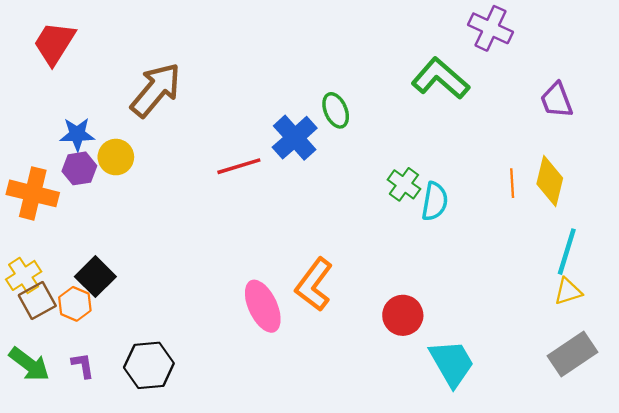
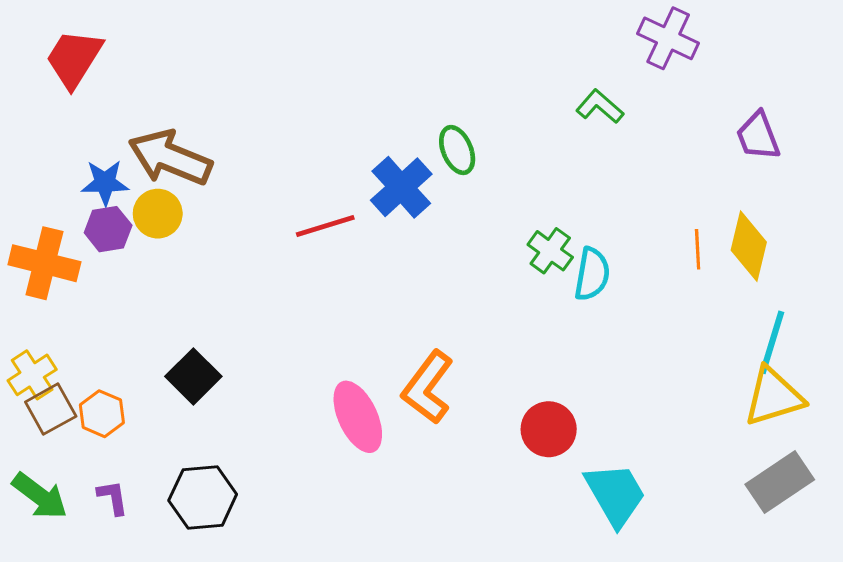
green L-shape: (440, 78) -> (600, 107), size x0.6
brown arrow: (156, 90) -> (170, 158), moved, turned -108
black square: (95, 277) -> (193, 376), moved
yellow triangle: (568, 291) -> (774, 397), size x1.6

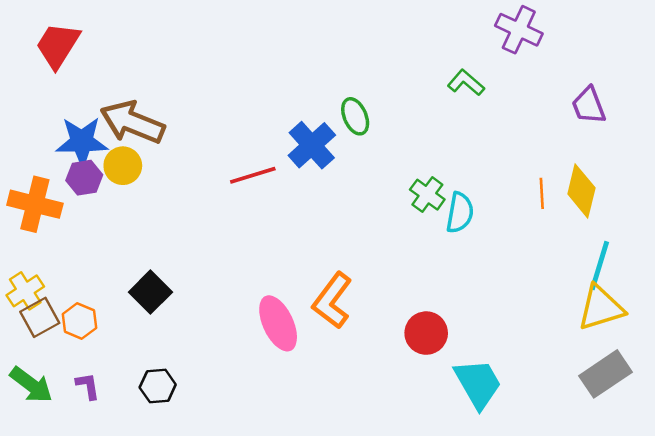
blue star: (105, 183) -> (82, 142), size x1.4
black hexagon: (203, 497) -> (158, 386), size x0.7

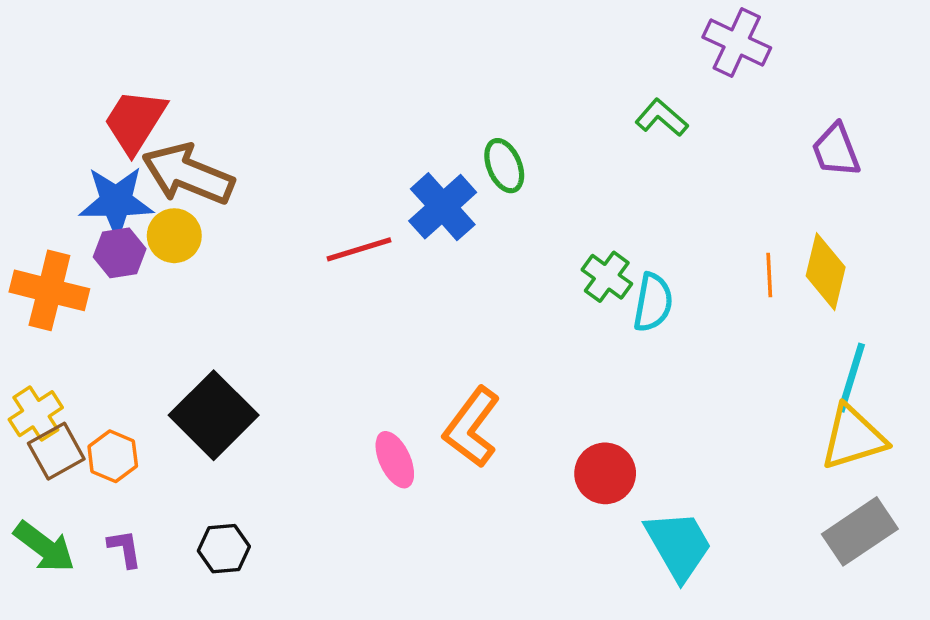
red trapezoid: (58, 45) -> (135, 121), moved
black square: (150, 292) -> (214, 415), size x1.4
pink ellipse: (278, 323) -> (395, 460), size x0.7

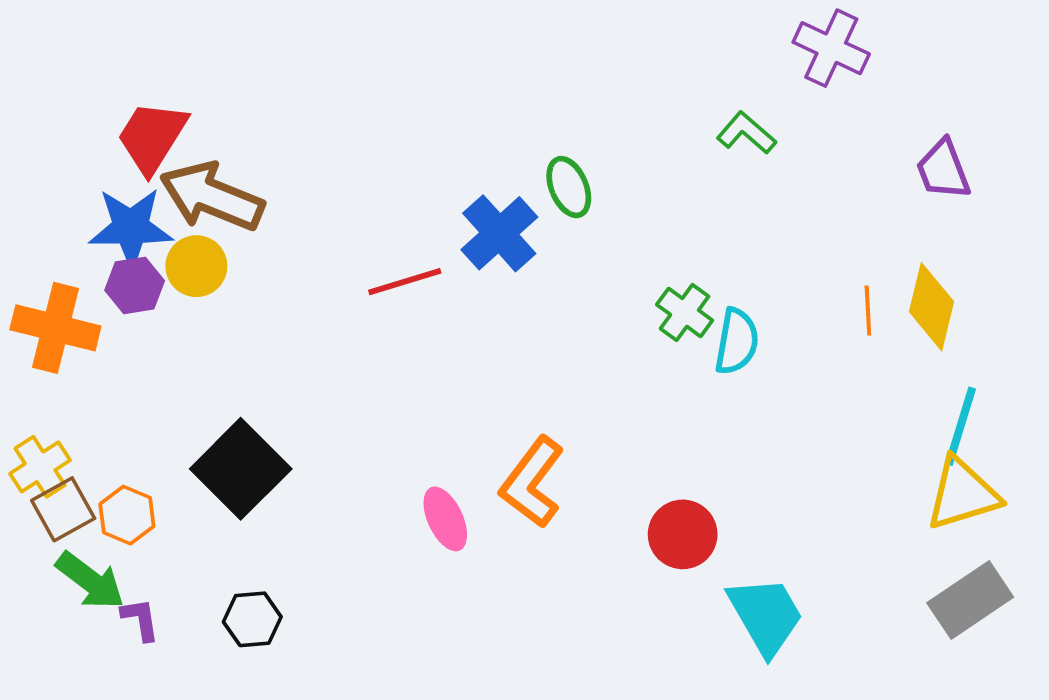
green arrow: (44, 547) -> (90, 581), moved

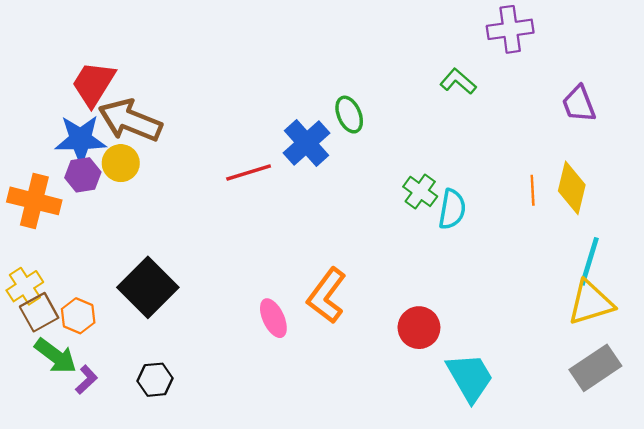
purple cross: (831, 48) -> (510, 29), turned -33
purple L-shape: (140, 619) -> (86, 380), turned 56

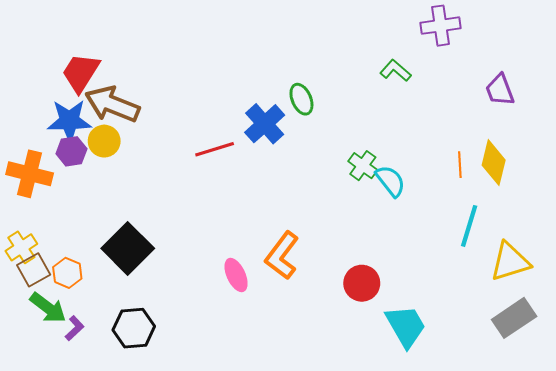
cyan semicircle: (452, 209) -> (390, 181), turned -48
cyan line: (589, 261) -> (469, 226), moved
black hexagon: (155, 380) -> (134, 328), size x1.4

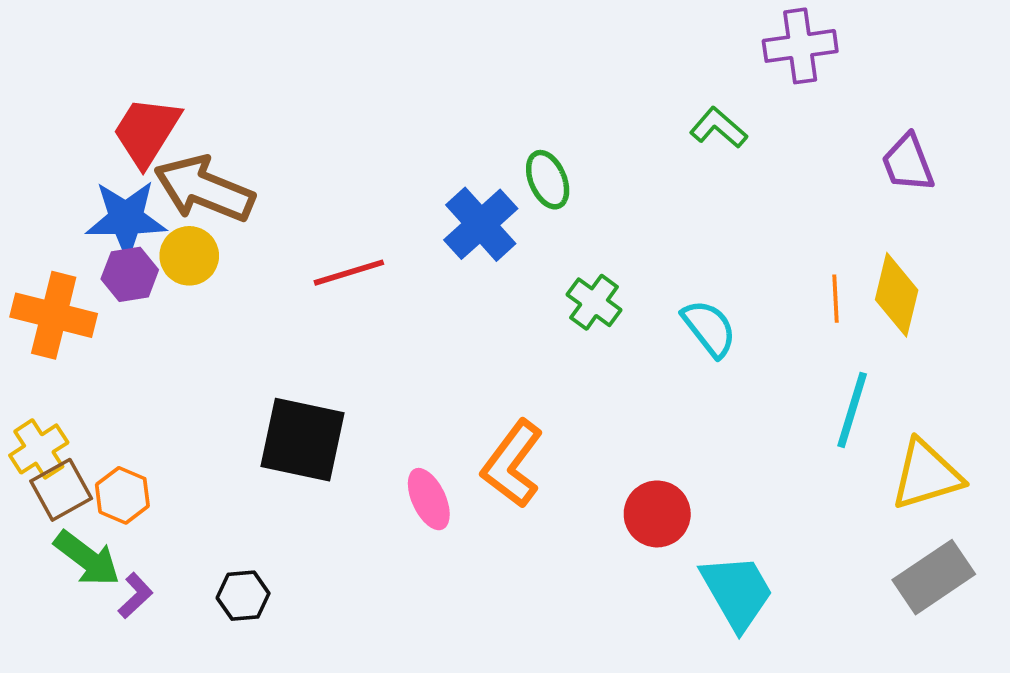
red line: (215, 149) -> (349, 273), moved
green cross: (363, 166) -> (594, 302), moved
black square: (128, 248) -> (303, 440), moved, turned -33
black hexagon: (134, 328) -> (243, 596), size x0.7

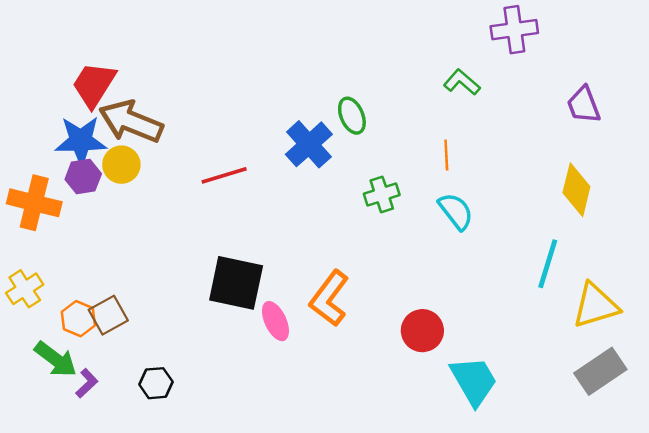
orange line: (835, 299) -> (446, 155), moved
green cross: (594, 302) -> (382, 194), turned 36
black square: (303, 440) -> (236, 283), moved
brown square: (61, 490) -> (108, 315), moved

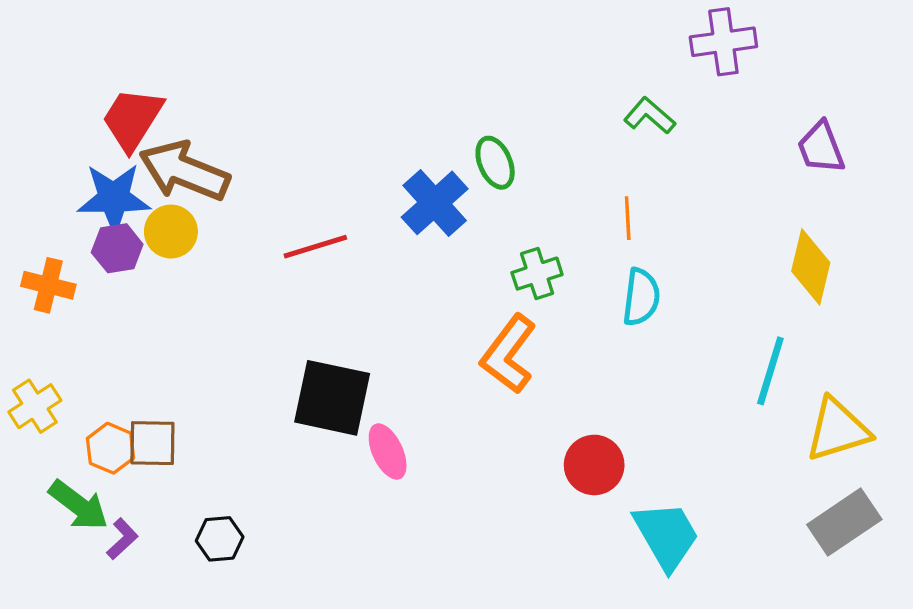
orange cross: (34, 203) -> (48, 285), size x0.7
cyan semicircle: (456, 211) -> (641, 297), turned 45
orange L-shape: (329, 298) -> (508, 354), moved
brown square: (108, 315) -> (152, 443), turned 30

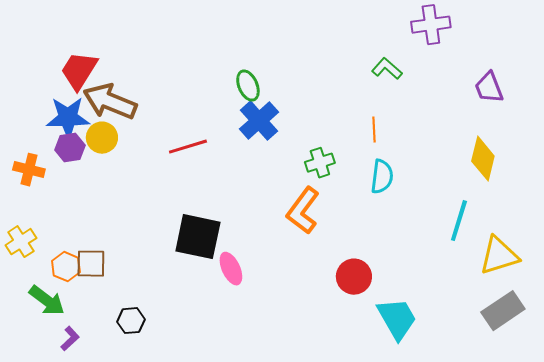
green ellipse: (495, 163) -> (248, 86), moved
purple L-shape: (122, 539) -> (70, 339), moved

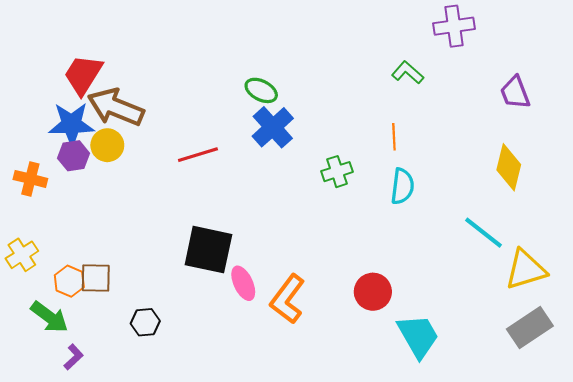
green ellipse: (248, 86) -> (261, 90), turned -40
orange L-shape: (303, 211) -> (288, 299), moved
cyan line: (459, 221) -> (484, 233), turned -69
black hexagon: (131, 321) -> (145, 322), moved

